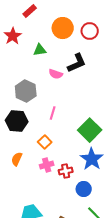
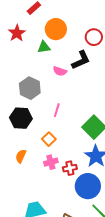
orange circle: (63, 28) -> (56, 29), moved
red circle: (90, 31) -> (94, 37), moved
blue circle: (84, 189) -> (88, 186), size x1.6

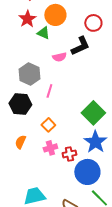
red star: (17, 33) -> (27, 19), moved
green triangle: (44, 47) -> (43, 33), turned 32
pink semicircle: (60, 71) -> (59, 57), turned -32
pink line: (57, 110) -> (49, 91), moved

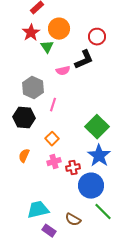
green triangle: (43, 33) -> (47, 47), turned 32

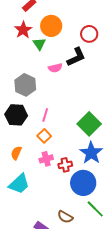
pink line: (53, 105) -> (45, 115), moved
cyan trapezoid: (38, 210) -> (19, 184), moved, turned 150

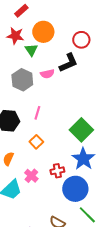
red star: (23, 30) -> (15, 36), turned -30
gray hexagon: (25, 85) -> (22, 80), moved
pink line: (45, 115) -> (37, 113), moved
pink cross: (46, 159) -> (31, 176), moved, turned -32

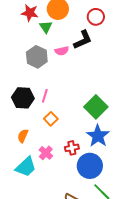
pink line: (37, 113) -> (45, 96), moved

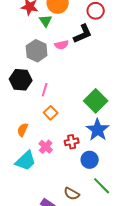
black hexagon: (23, 98) -> (21, 80), moved
blue circle: (90, 166) -> (90, 160), size x0.7

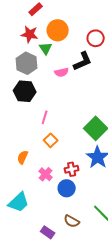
gray hexagon: (37, 51) -> (27, 63), moved
black hexagon: (21, 80) -> (25, 91), moved
blue circle: (90, 160) -> (67, 188), moved
cyan trapezoid: (26, 161) -> (19, 202), moved

